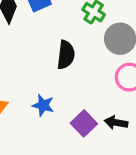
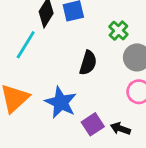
blue star: (43, 105) -> (61, 102), size x1.6

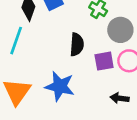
purple square: (93, 124) -> (104, 61), moved, turned 36

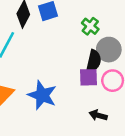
black semicircle: (77, 45) -> (94, 61), moved

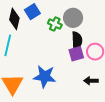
green cross: (90, 26) -> (55, 24), moved
gray circle: (109, 50) -> (73, 18), moved

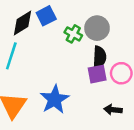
black diamond: (14, 19) -> (23, 23), turned 40
blue star: (45, 77) -> (55, 99), turned 30

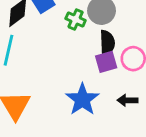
blue star: (55, 99) -> (82, 99), moved

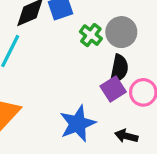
purple square: (106, 62) -> (113, 89), turned -30

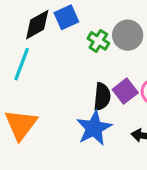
black semicircle: (119, 69) -> (102, 97), moved

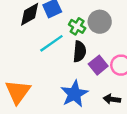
cyan line: (22, 64) -> (51, 43), moved, turned 35
black semicircle: (102, 97) -> (79, 52), moved

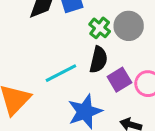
cyan line: (51, 43) -> (61, 73), moved

